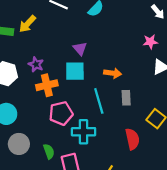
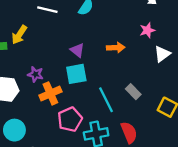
orange arrow: (113, 73) -> (116, 48), moved
gray rectangle: (126, 98) -> (133, 92), turned -32
red semicircle: (132, 139) -> (129, 132), moved

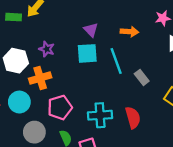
orange cross: (50, 93) -> (40, 78), moved
cyan line: (106, 100) -> (116, 61), moved
pink pentagon: (70, 119) -> (60, 107), moved

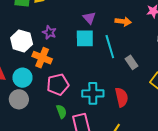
orange cross: (40, 78) -> (42, 58), turned 36
gray circle: (34, 132) -> (19, 99), moved

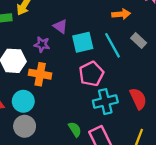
purple triangle: (89, 18) -> (60, 26), moved
gray rectangle: (132, 62) -> (139, 41), moved
pink pentagon: (58, 85) -> (91, 74), moved

